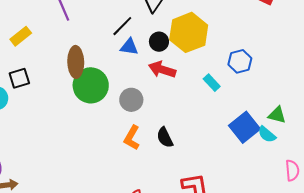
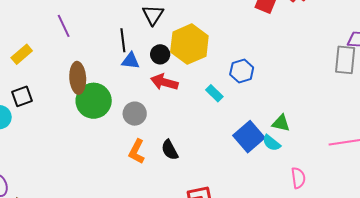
black line: (122, 26) -> (123, 40), turned -50

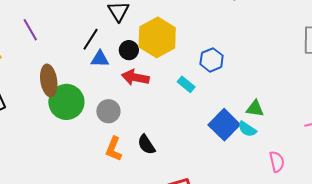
black line: (123, 40) -> (91, 39), turned 45

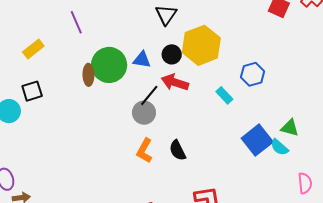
black line: (91, 39) -> (149, 95), moved
brown ellipse: (49, 80) -> (88, 75), size x0.7
green circle: (66, 102) -> (109, 65), moved

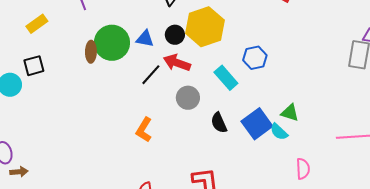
cyan rectangle: (224, 95) -> (226, 78), size x1.4
gray circle: (144, 113) -> (188, 98), moved
black semicircle: (178, 150) -> (219, 123), moved

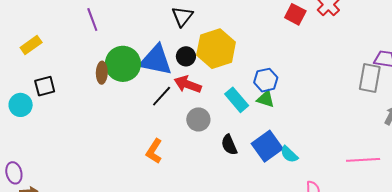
yellow rectangle: (37, 24) -> (31, 45), moved
blue triangle: (145, 39) -> (156, 60), size x1.8
green triangle: (290, 113) -> (266, 99), moved

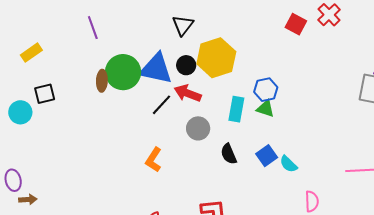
cyan rectangle: (237, 100) -> (236, 109), turned 50
blue square: (267, 146) -> (267, 156), size x0.7

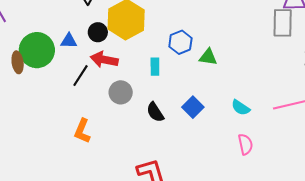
blue triangle: (156, 69) -> (69, 41), size x0.5
cyan rectangle: (236, 109) -> (155, 67), size x0.7
green triangle: (265, 109) -> (208, 57), moved
cyan semicircle: (288, 164) -> (241, 108), moved

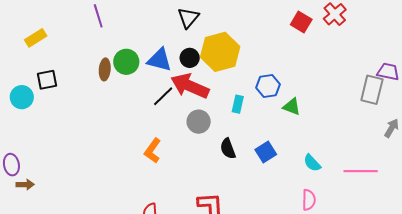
blue triangle: (69, 41) -> (159, 60), size x1.5
green circle: (37, 50) -> (126, 62), size x0.7
red arrow: (104, 60) -> (190, 86), size x1.4

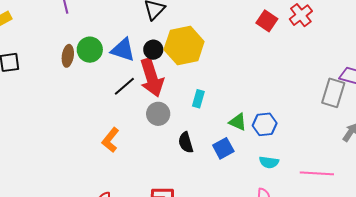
red arrow: (190, 86) -> (152, 78), turned -135
blue hexagon: (268, 86) -> (265, 124), moved
green triangle: (292, 107) -> (238, 122), moved
cyan semicircle: (312, 163) -> (269, 162), turned -42

